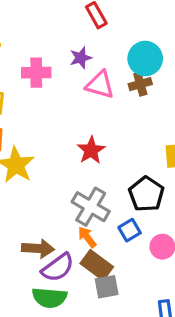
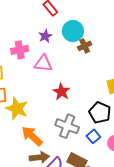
cyan circle: (145, 59) -> (73, 31), moved
pink triangle: (100, 85) -> (43, 63), moved
orange arrow: (87, 237) -> (32, 136), moved, size x1.6

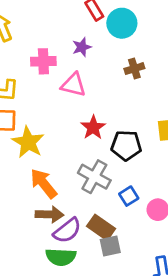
cyan circle: (73, 31) -> (122, 23), moved
black pentagon: (100, 113) -> (126, 145), moved, turned -30

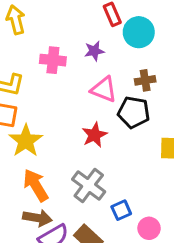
pink triangle: (74, 85) -> (104, 89), moved
black pentagon: (126, 145) -> (134, 112), moved

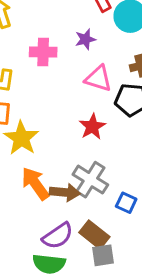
blue square: (121, 210) -> (126, 203), turned -36
brown arrow: (37, 218) -> (65, 192), moved

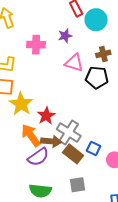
red star: (92, 127) -> (46, 116), moved
brown rectangle: (94, 235) -> (73, 154), moved
purple semicircle: (58, 236) -> (38, 157), moved

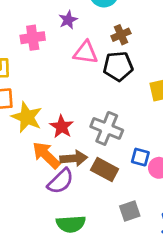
gray cross: (69, 133) -> (107, 128), moved
blue square: (93, 148) -> (140, 157), moved
gray square: (78, 185) -> (130, 211), moved

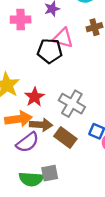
black pentagon: (118, 66) -> (50, 51), moved
orange arrow: (46, 155) -> (18, 119), turned 120
gray square: (130, 211) -> (50, 173), moved

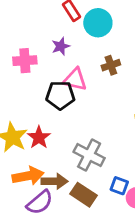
red star: (35, 97) -> (39, 137), moved

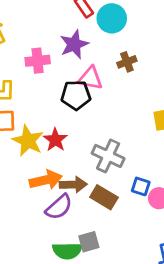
purple star: (61, 46) -> (74, 44), size x1.5

